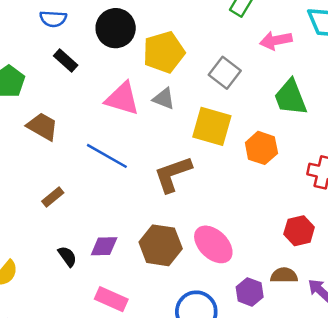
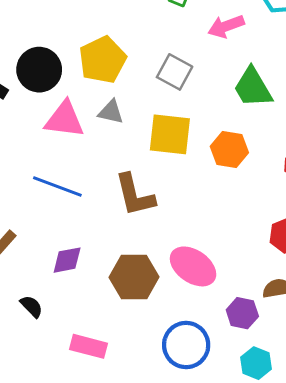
black circle: (116, 28) -> (39, 70), moved
brown L-shape: (173, 174) -> (135, 195), turned -75
purple diamond: (104, 246) -> (67, 260), moved

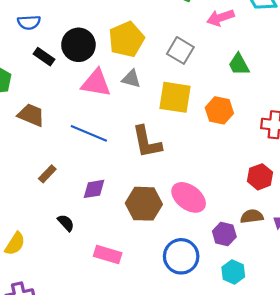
green trapezoid: (253, 87) -> (239, 64), size x0.7

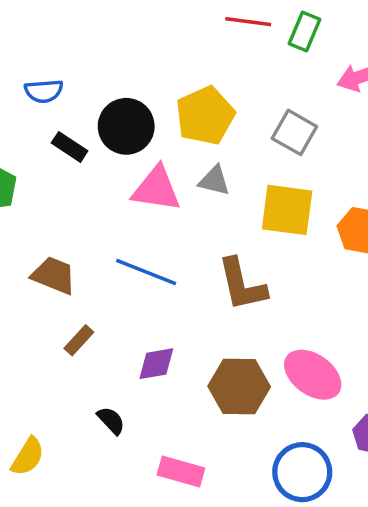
brown trapezoid: (31, 115) -> (54, 275), moved

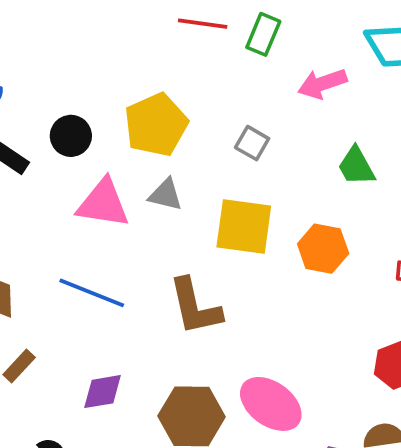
black circle: (126, 126) -> (71, 136), size x0.7
gray square: (294, 132) -> (252, 143), size x0.7

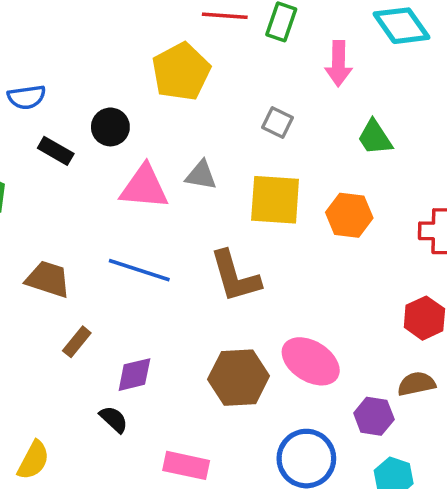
pink arrow: (322, 84) -> (339, 64), turned -66
yellow pentagon: (156, 125) -> (181, 72), moved
purple diamond: (102, 392) -> (134, 375), moved

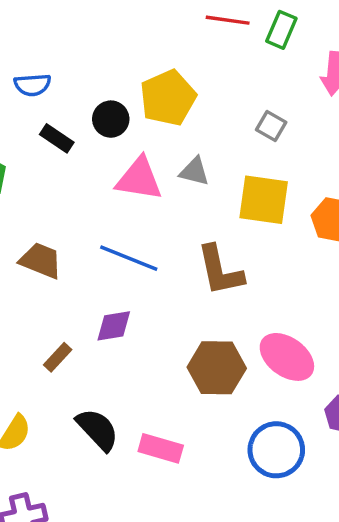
yellow pentagon: (181, 72) -> (168, 98), moved
brown rectangle: (77, 342) -> (58, 357), moved
purple diamond: (134, 375) -> (114, 326), moved
black semicircle: (114, 419) -> (98, 430), moved, size x1.6

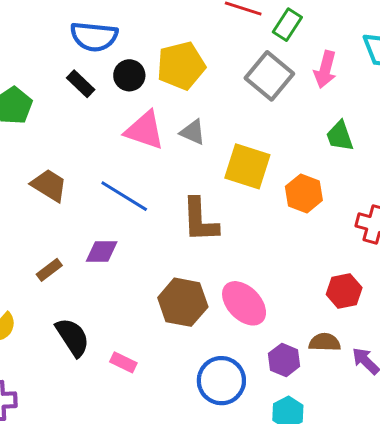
blue semicircle: (32, 85) -> (94, 37), moved, size x1.5
gray square: (271, 126) -> (269, 76), moved, size x1.8
pink rectangle: (161, 448) -> (123, 362), size x0.7

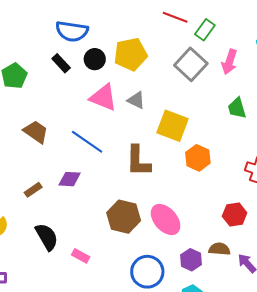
orange hexagon: (304, 193) -> (198, 158), moved

